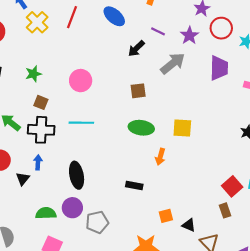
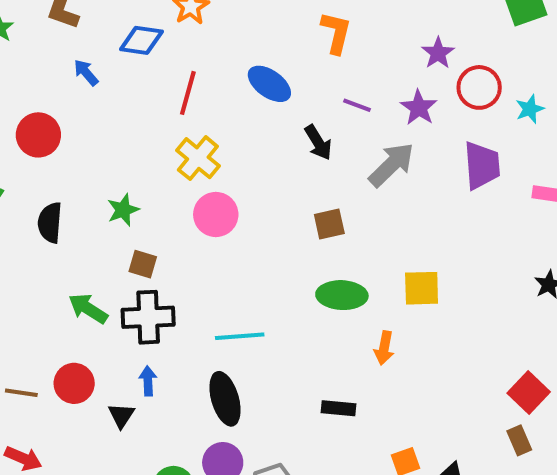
yellow cross: (37, 22) -> (198, 158), moved
black arrow: (136, 49) -> (318, 143), turned -72
cyan line: (81, 123) -> (240, 336), moved

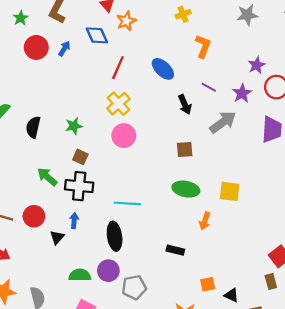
blue diamond: (141, 40) -> (97, 35), turned 50
blue arrow: (86, 72) -> (64, 49), turned 64
red circle: (38, 135) -> (36, 47), moved

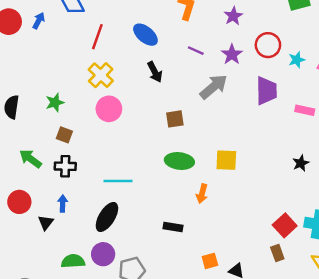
purple star: (257, 65) -> (233, 16), moved
black arrow: (185, 104) -> (155, 72), moved
black cross: (79, 186) -> (65, 166), size x0.7
black ellipse: (115, 236) -> (107, 217), turned 44

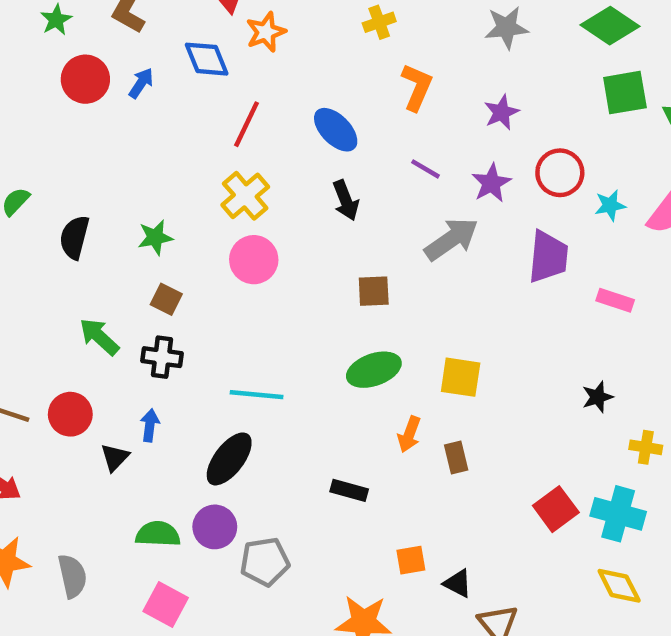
green ellipse: (179, 161) -> (374, 370), turned -32
brown rectangle: (277, 253) -> (456, 457), moved

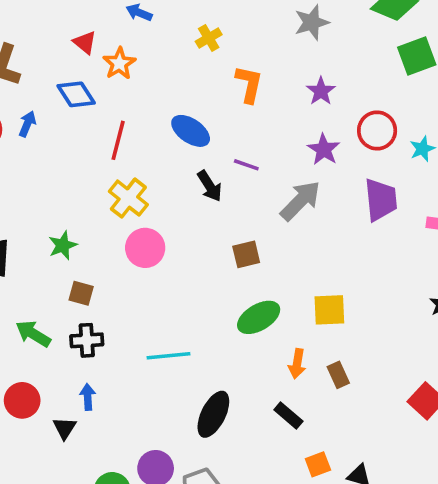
purple line: (426, 169) -> (246, 165), moved
black ellipse: (229, 459) -> (213, 414), moved
black rectangle: (349, 490) -> (288, 416), moved, turned 36

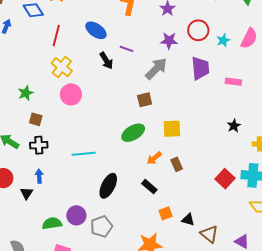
purple star: (324, 149) -> (169, 41), turned -30
brown square: (246, 254) -> (145, 100), moved
orange arrow: (297, 364) -> (154, 158), turned 42

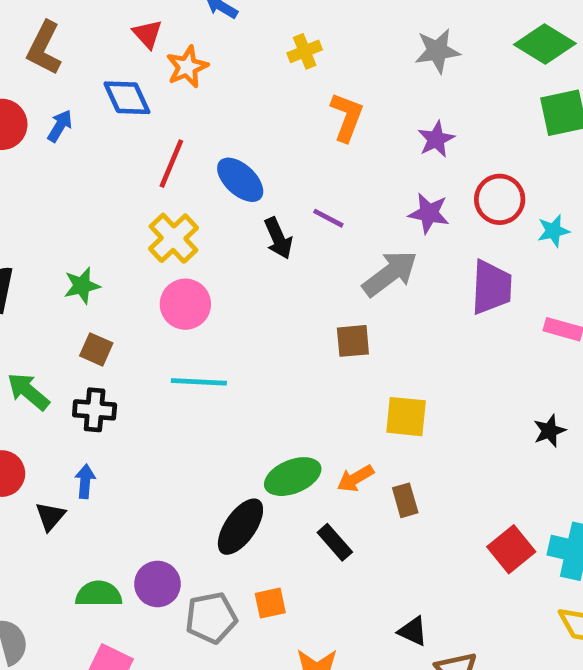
blue ellipse: (96, 30) -> (240, 180), moved
green ellipse: (133, 133) -> (293, 477), moved
cyan line: (84, 154) -> (199, 382), moved
orange square: (166, 213) -> (270, 603), moved

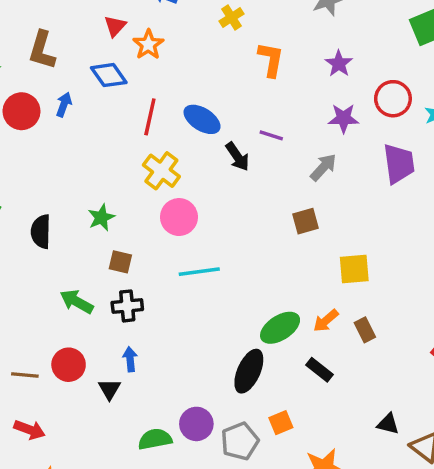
red triangle: (147, 34) -> (115, 26), turned 35
gray arrow: (390, 274) -> (323, 167), size x0.7

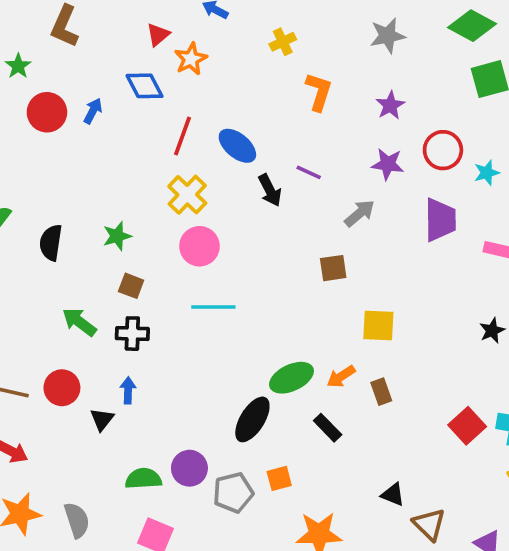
brown L-shape: (42, 50) -> (65, 26), moved

